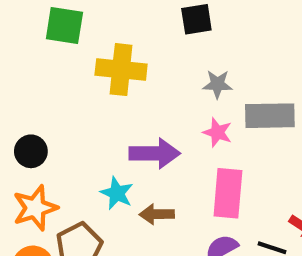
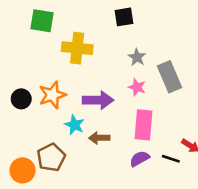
gray star: (217, 84) -> (137, 57), turned 30
gray rectangle: (270, 116) -> (170, 77), turned 68
orange star: (35, 208) -> (52, 95), moved

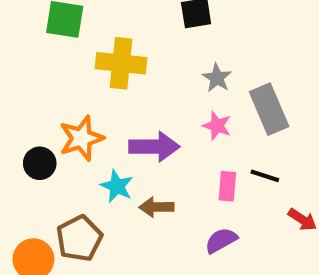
black circle: (21, 99) -> (40, 163), moved
pink rectangle: (143, 125) -> (227, 186), size x0.6
black line: (171, 159) -> (265, 176), moved

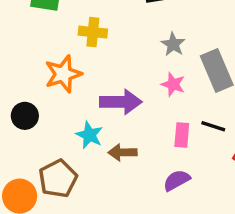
yellow cross: (121, 63) -> (93, 32), size x0.7
orange star: (81, 138) -> (63, 74), moved

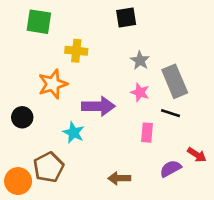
black line: (213, 126) -> (171, 113), moved
brown arrow: (123, 152) -> (119, 178), moved
purple semicircle: (177, 180) -> (171, 169), moved

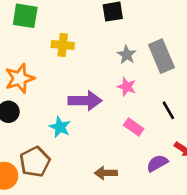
gray rectangle: (175, 81) -> (161, 56), moved
orange star: (53, 84) -> (20, 78), moved
black line: (171, 113) -> (168, 110), moved, turned 42
pink rectangle: (147, 133) -> (134, 127), turned -60

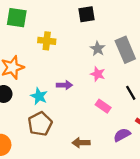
purple arrow: (85, 101) -> (64, 85), size x0.6
cyan star: (60, 127) -> (39, 96), moved
brown pentagon: (35, 162) -> (40, 124), moved

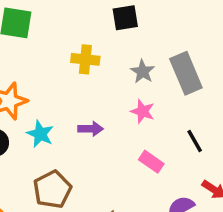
yellow cross: (47, 41) -> (85, 59), moved
cyan star: (39, 96) -> (40, 134), moved

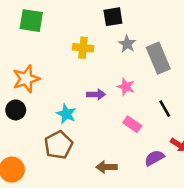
gray star: (143, 72) -> (127, 44), moved
purple arrow: (91, 129) -> (96, 94), moved
cyan star: (40, 134) -> (66, 114), moved

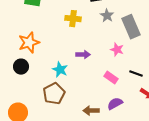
pink star: (126, 87) -> (117, 50), moved
black line: (165, 109) -> (136, 74), moved, turned -40
purple semicircle: (154, 158) -> (115, 104), moved

